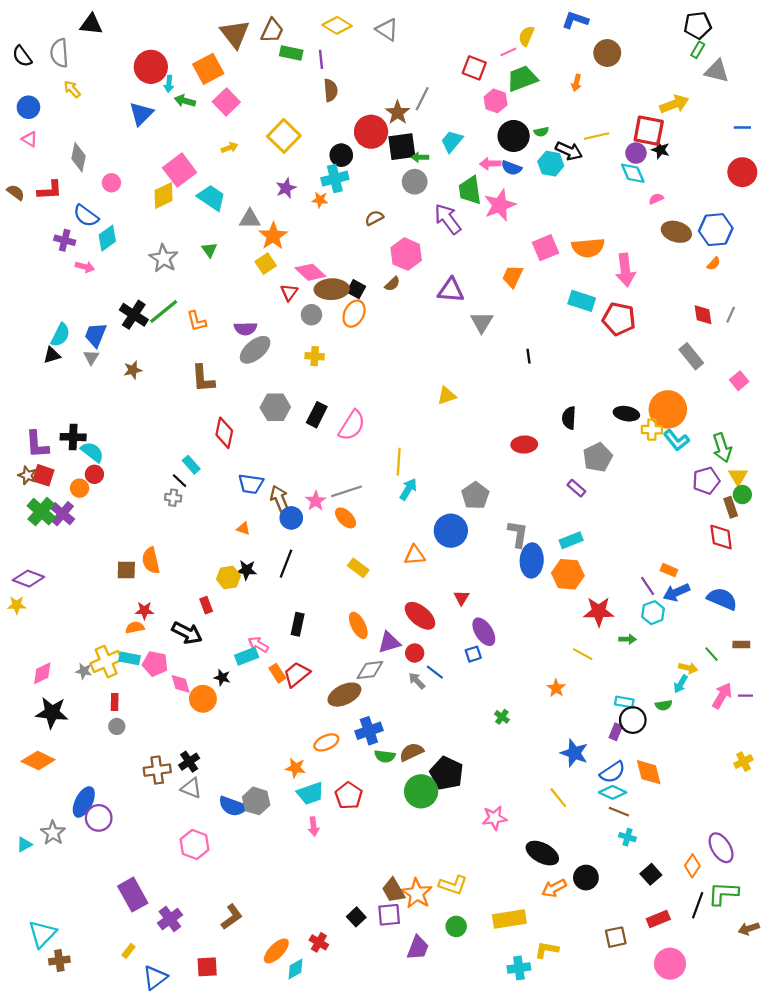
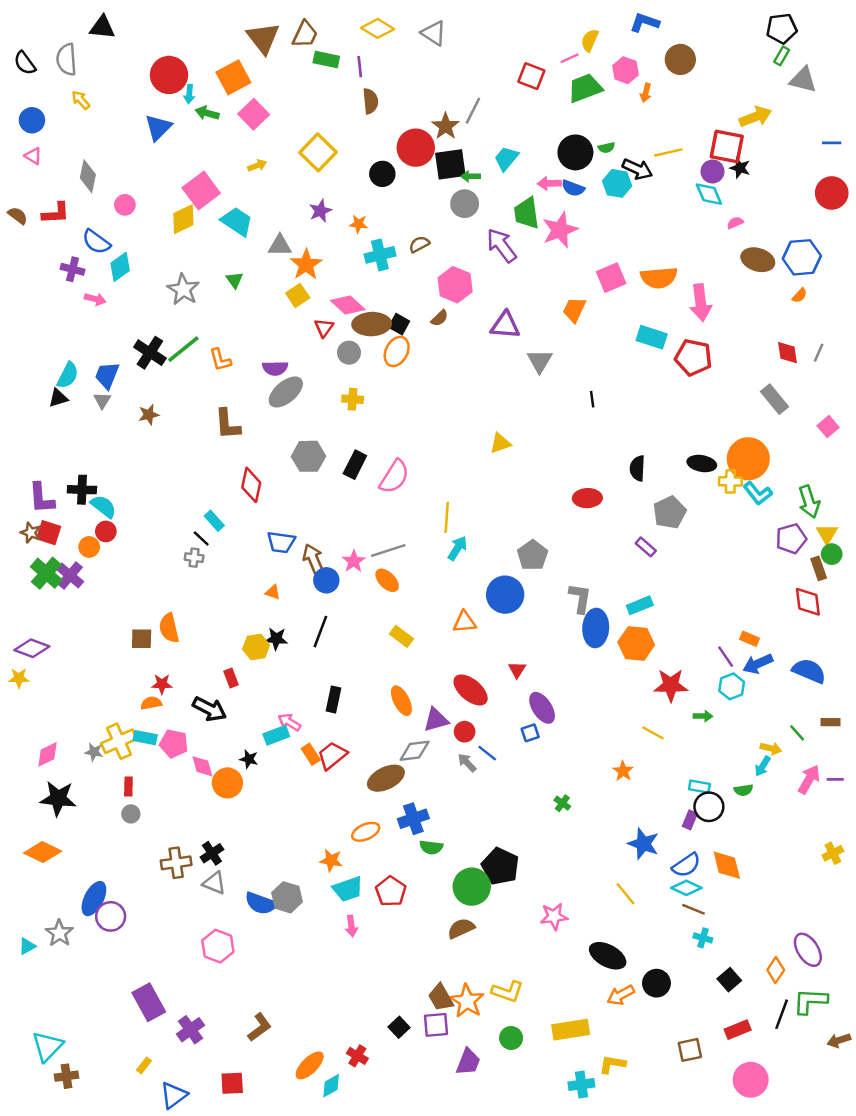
pink hexagon: (496, 101) -> (625, 70), moved
cyan cross: (335, 179) -> (380, 255), moved
brown semicircle: (411, 752) -> (461, 928), moved

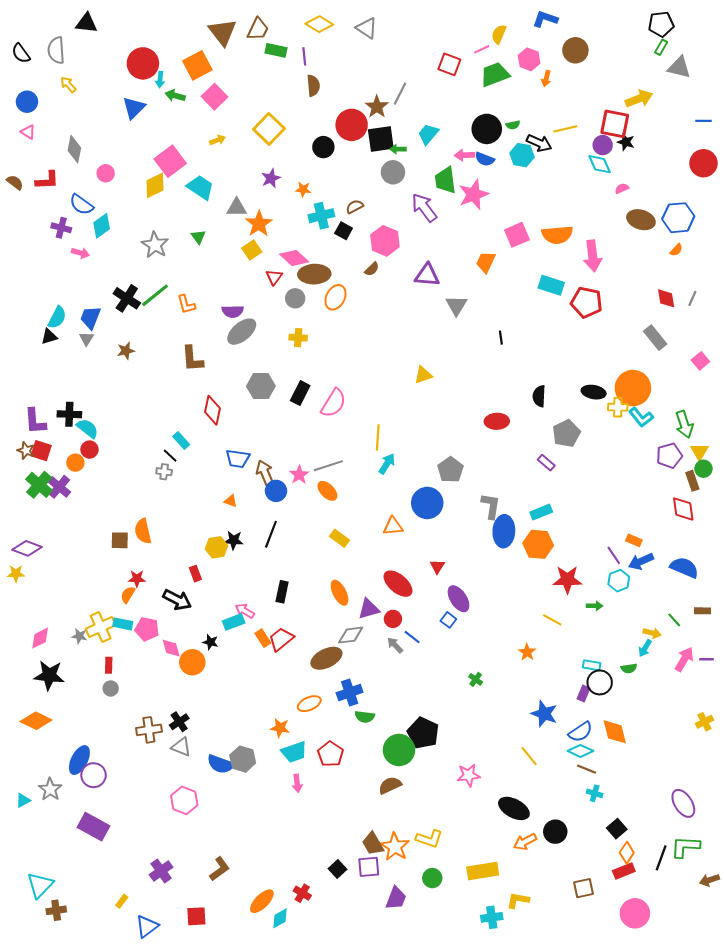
black square: (399, 324) -> (344, 231), moved
orange semicircle: (151, 703) -> (128, 595), turned -48
blue square: (530, 733) -> (448, 620), turned -35
orange diamond: (776, 970) -> (627, 853), moved
purple rectangle: (149, 1002) -> (94, 827), moved, turned -32

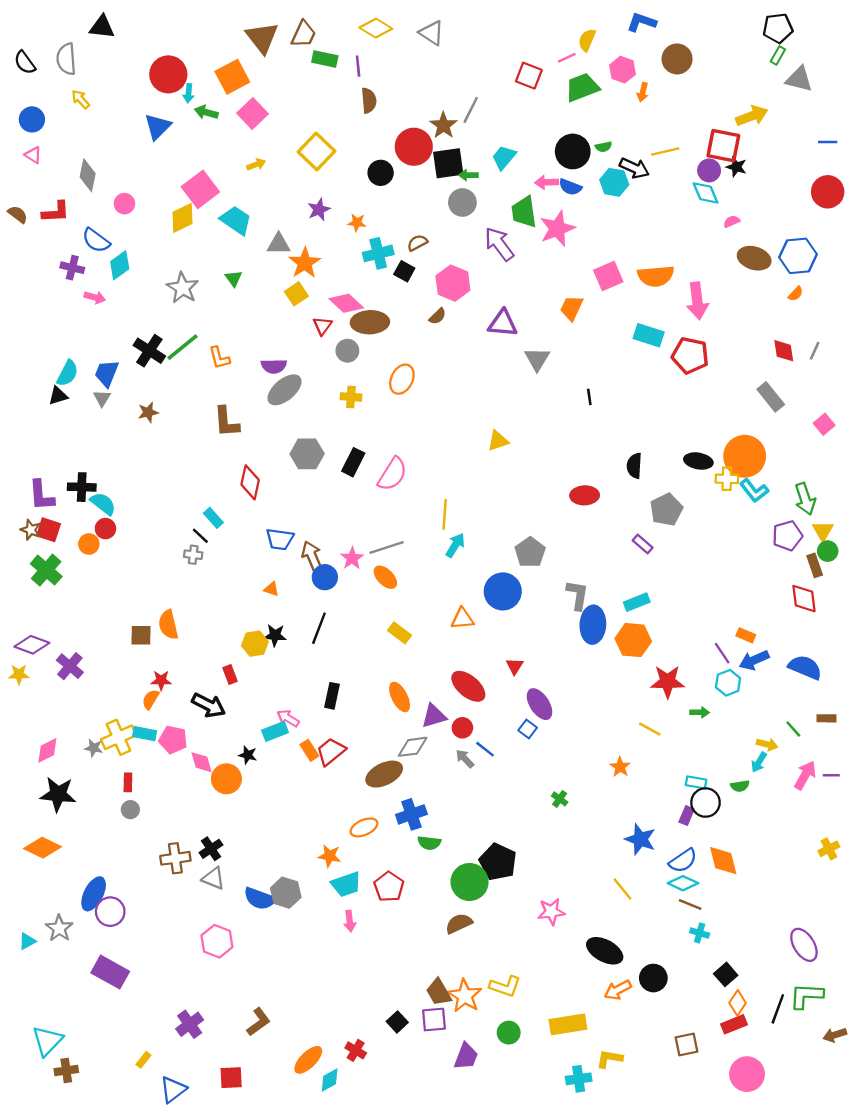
orange ellipse: (335, 297) -> (402, 379), moved
purple cross: (59, 487) -> (70, 666), moved

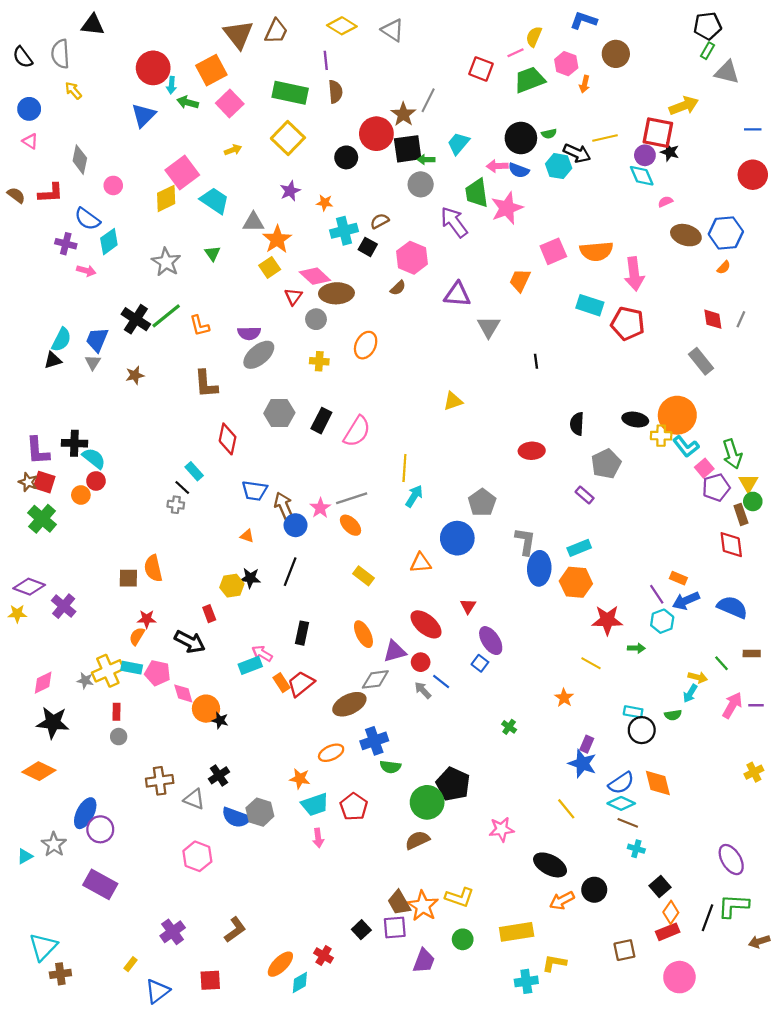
green rectangle: (325, 59) -> (290, 93), moved, size x1.5
pink square: (824, 424) -> (704, 468), moved
black star: (248, 755) -> (220, 720), moved
purple rectangle: (687, 816) -> (587, 744), moved
black cross: (211, 849) -> (219, 775), moved

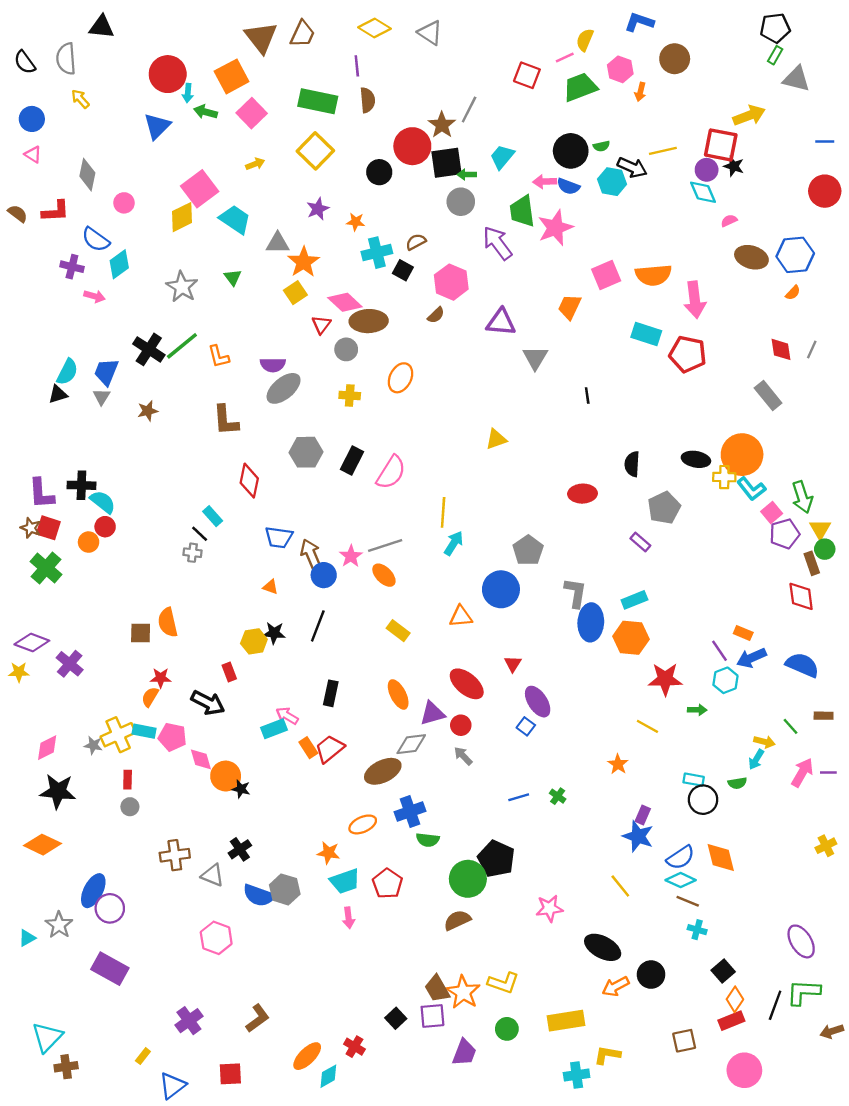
blue line: (441, 682) -> (519, 797), moved, turned -54

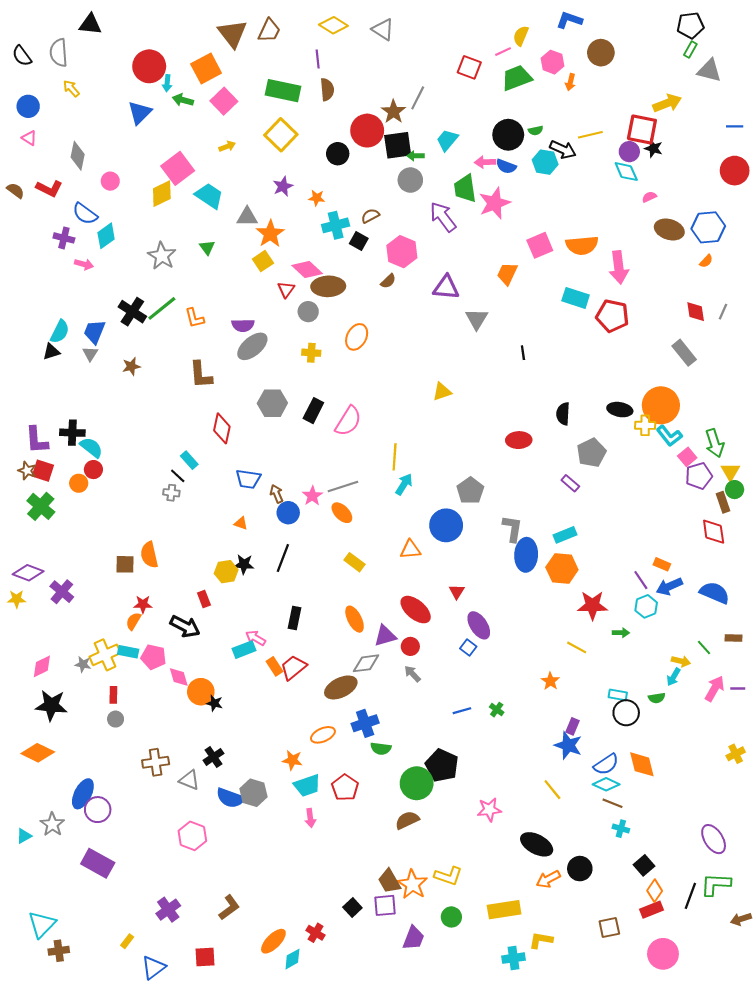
red L-shape: (55, 211) -> (49, 188), turned 30
brown arrow: (311, 554) -> (277, 494), size x0.7

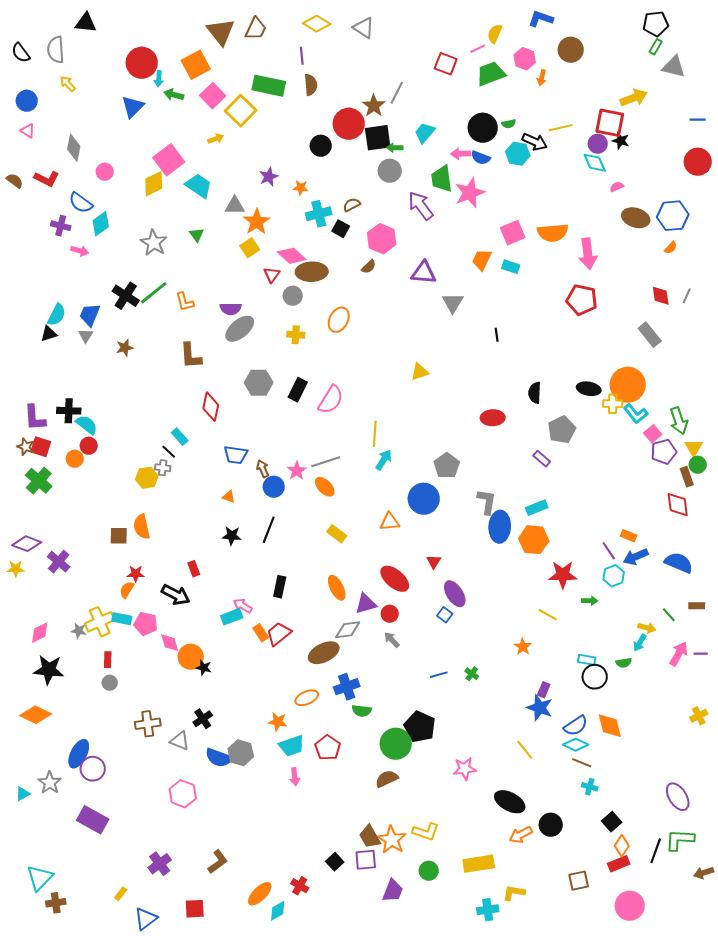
yellow square: (281, 135) -> (241, 111), moved
cyan rectangle: (576, 298) -> (511, 267), moved, size x0.7
yellow hexagon: (226, 572) -> (147, 478), moved

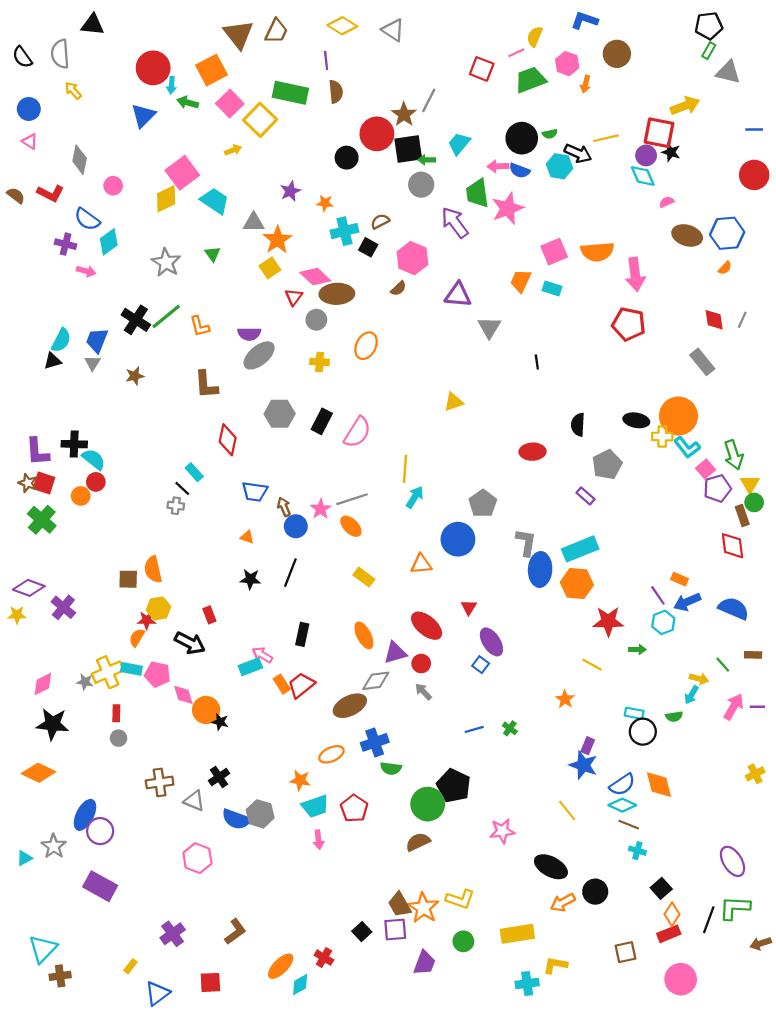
yellow hexagon: (147, 478) -> (159, 608), moved
cyan rectangle: (537, 508) -> (580, 549), size x1.5

